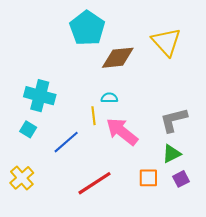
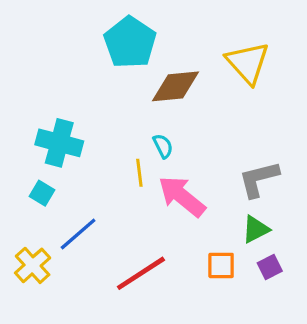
cyan semicircle: (109, 98) -> (163, 146), turned 63
blue line: (66, 142) -> (78, 234), moved

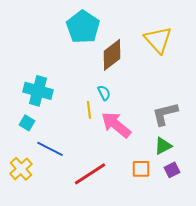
brown diamond: (175, 86) -> (112, 55), turned -32
blue line: (78, 234) -> (50, 149), turned 68

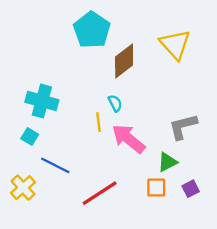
green triangle: (163, 146) -> (167, 162), moved

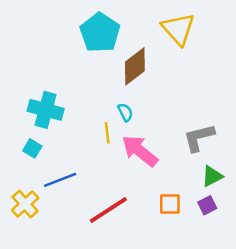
yellow triangle: (175, 44) -> (178, 29), moved
green triangle: (167, 162) -> (212, 176), moved
blue line: (55, 165) -> (60, 180), turned -48

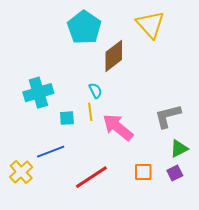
cyan cross: (46, 110) -> (38, 93), turned -32
cyan semicircle: (125, 112) -> (95, 91), moved
cyan square: (32, 148) -> (67, 118), moved, turned -35

